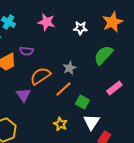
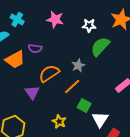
green semicircle: (103, 55) -> (100, 46), moved
green square: (82, 102) -> (84, 105), moved
yellow star: (60, 124) -> (59, 121), moved

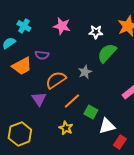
orange line: (72, 86) -> (72, 101), moved
white triangle: (100, 119) -> (107, 126), turned 42

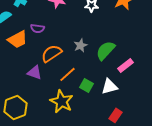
green semicircle: (107, 53) -> (106, 50), moved
purple triangle: (39, 99) -> (35, 72), turned -35
white triangle: (107, 126) -> (110, 86), moved
yellow star: (66, 128) -> (62, 101), size x1.6

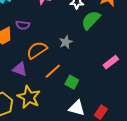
green semicircle: (106, 50) -> (91, 20), moved
white triangle: (110, 86) -> (77, 108), moved, turned 30
yellow star: (62, 101) -> (29, 97), moved

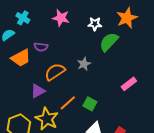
purple triangle: (20, 69) -> (38, 91), turned -49
orange line: (53, 71) -> (68, 103), moved

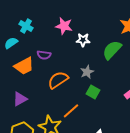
white star: (95, 24) -> (83, 40), moved
purple triangle: (38, 91) -> (20, 99), moved
green square: (90, 104) -> (93, 92), moved

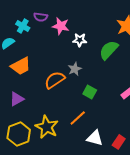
purple semicircle: (44, 55) -> (41, 17), moved
gray star: (87, 72) -> (75, 69), moved
orange line: (71, 111) -> (78, 118), moved

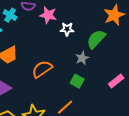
gray star: (75, 69) -> (82, 58), moved

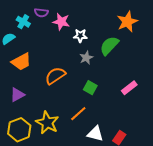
gray star: (82, 58) -> (86, 58), moved

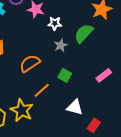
orange line: (78, 114) -> (42, 90), moved
white triangle: (95, 134) -> (75, 107), moved

